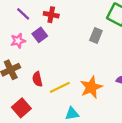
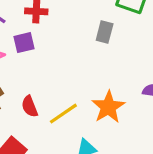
purple square: (40, 35) -> (24, 43), turned 32

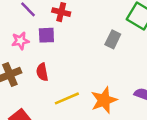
red semicircle: (30, 106) -> (42, 72), moved

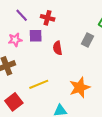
red semicircle: (42, 72) -> (58, 48), moved
yellow line: (67, 98) -> (39, 84), moved

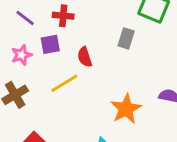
yellow line: (39, 84) -> (64, 83), moved

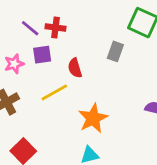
purple line: (25, 18) -> (30, 28), moved
orange star: (126, 109) -> (93, 118), moved

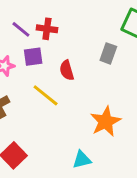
yellow line: (54, 92) -> (46, 95), turned 68
orange star: (93, 118) -> (105, 122), moved

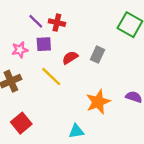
gray rectangle: (108, 53) -> (97, 55), moved
red semicircle: (67, 70) -> (70, 58), turned 70

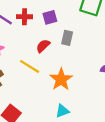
purple square: (44, 44) -> (50, 17), moved
orange star: (98, 102) -> (61, 79), moved

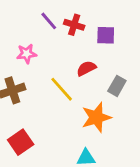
gray rectangle: (67, 38) -> (117, 86), moved

